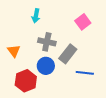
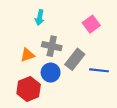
orange triangle: (14, 51) -> (27, 55), moved, turned 48
blue line: (85, 73) -> (99, 70), moved

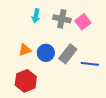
gray cross: (52, 46) -> (62, 19), moved
blue circle: (51, 73) -> (46, 53), moved

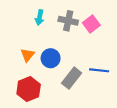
orange triangle: (25, 50) -> (27, 55), turned -32
gray rectangle: (68, 54) -> (72, 78), moved

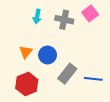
pink square: (91, 24) -> (90, 13), moved
blue line: (99, 70) -> (93, 79), moved

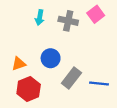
orange triangle: (26, 52) -> (19, 64), moved, turned 32

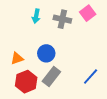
gray rectangle: (71, 78) -> (51, 77), moved
blue line: (99, 84) -> (91, 77), turned -54

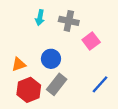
pink square: (88, 13) -> (91, 41), moved

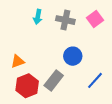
pink square: (91, 41) -> (95, 19), moved
blue circle: (51, 59) -> (73, 56), moved

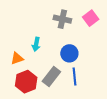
cyan arrow: (38, 17) -> (36, 44), moved
blue line: (95, 80) -> (74, 77), moved, turned -48

